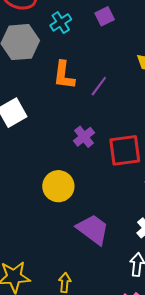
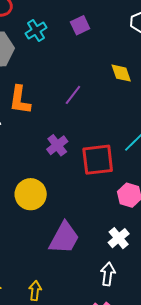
orange L-shape: (64, 75) -> (20, 100), moved
purple trapezoid: (93, 229) -> (64, 238), turned 81

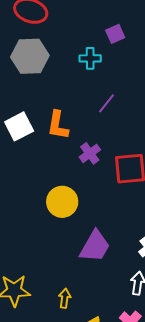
cyan cross: (36, 31) -> (90, 58), moved, turned 30
orange L-shape: (20, 100) -> (58, 125), moved

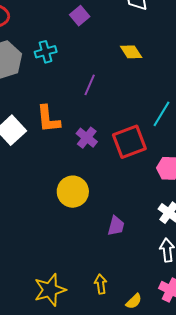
cyan cross: (90, 58) -> (46, 52), moved
purple trapezoid: (95, 246) -> (116, 226), size x0.6

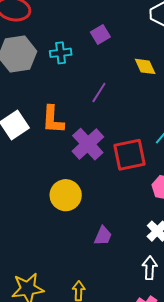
purple square: (80, 16) -> (100, 35), moved
purple cross: (87, 138) -> (88, 144), size x1.5

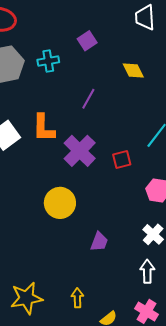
red square: (129, 155) -> (122, 160), size x0.6

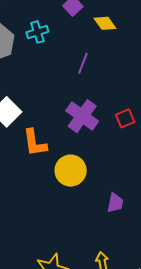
yellow diamond: (133, 71) -> (105, 23), moved
orange L-shape: (44, 128) -> (35, 143), moved

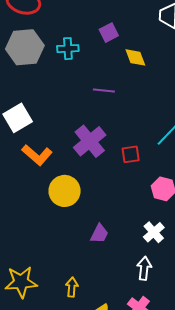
purple line: (83, 63) -> (104, 90), turned 60
orange L-shape: (35, 143) -> (37, 155), turned -56

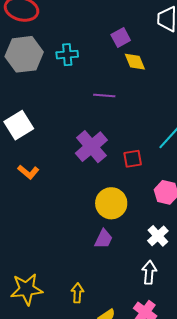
purple square: (109, 33) -> (121, 38), moved
orange L-shape: (37, 155) -> (28, 172), moved, size x0.7
yellow circle: (65, 191) -> (111, 203), moved

